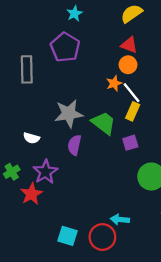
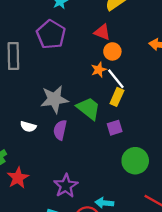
red triangle: (129, 45) -> (102, 32), moved
white semicircle: (31, 138) -> (28, 127), moved
purple star: (45, 172) -> (66, 186), moved

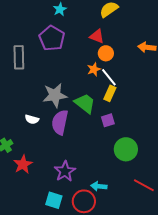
purple semicircle: (60, 130) -> (60, 122), size x1.4

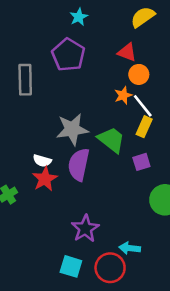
red star: (23, 164) -> (45, 179), moved

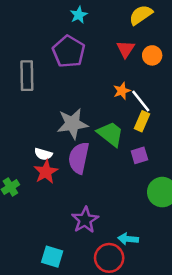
red triangle: (127, 52) -> (126, 49), turned 42
orange circle: (139, 74) -> (152, 55), moved
cyan square: (71, 266) -> (52, 257), moved

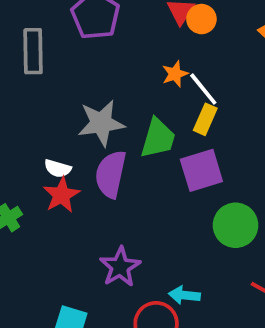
orange circle: (152, 55) -> (201, 19), moved
green trapezoid: (110, 134) -> (158, 138), turned 68
purple square: (139, 155) -> (201, 170), size x1.6

